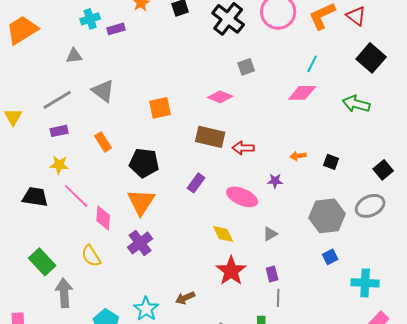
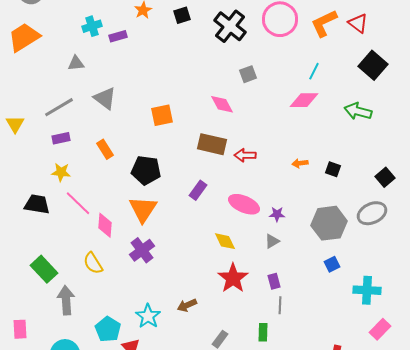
pink diamond: (220, 97) -> (222, 104), turned 40
purple star: (275, 181) -> (277, 214), moved

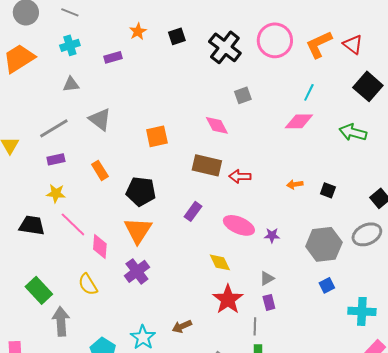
cyan cross: (92, 26) -> (70, 45), moved
gray triangle: (272, 241) -> (267, 278), moved
gray line: (280, 305) -> (255, 326), moved

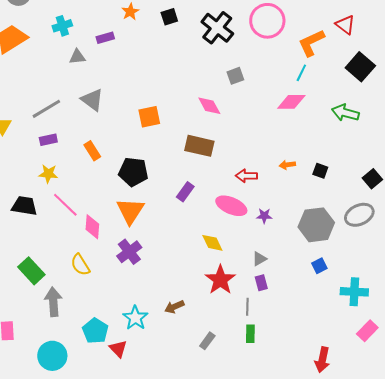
orange L-shape: (319, 44) -> (311, 43), moved
gray triangle: (71, 84) -> (77, 57), moved
red arrow: (240, 176) -> (246, 176), moved

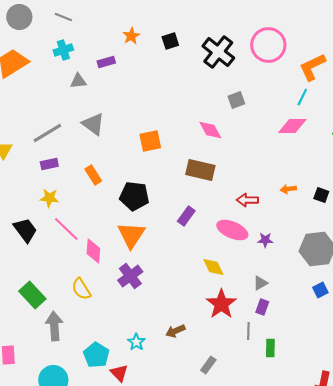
black trapezoid: (24, 206) -> (25, 230), turned 44
purple rectangle: (261, 283) -> (262, 307), turned 35
cyan star: (135, 318) -> (136, 342), size x0.7
green rectangle: (250, 334) -> (270, 348), moved

